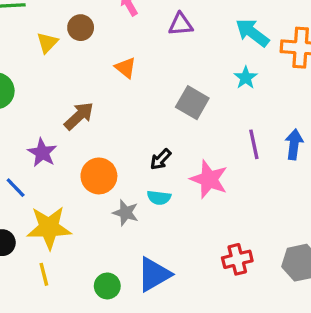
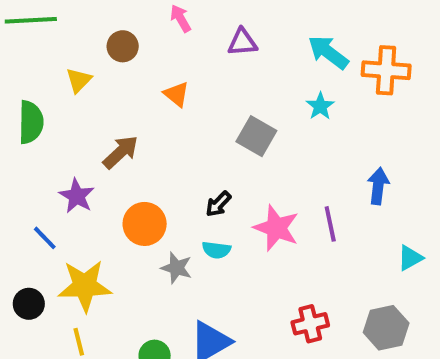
yellow triangle: (47, 43) -> (79, 80), moved
purple line: (254, 144) -> (330, 224), moved

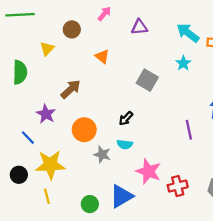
pink arrow: (180, 18) -> (104, 14), turned 70
pink star: (276, 228) -> (148, 171), moved

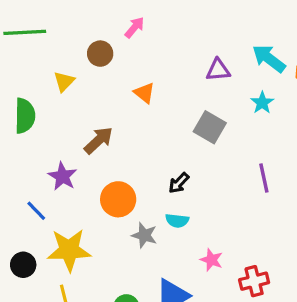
pink arrow: (104, 14) -> (135, 27), moved
purple triangle: (139, 27) -> (218, 70), moved
purple line: (189, 130) -> (264, 178), moved
pink star: (148, 171) -> (211, 260), size x0.6

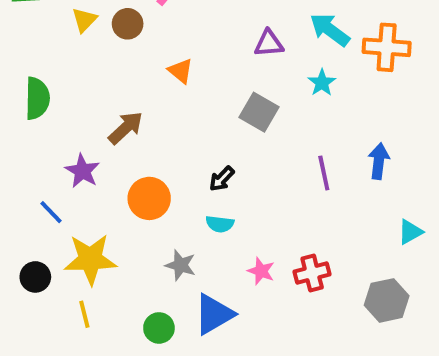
yellow triangle: (64, 81) -> (84, 20), moved
gray star: (144, 235) -> (181, 265), moved
red cross: (254, 281) -> (312, 273), moved

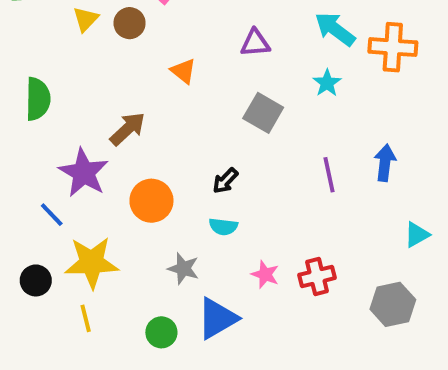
purple triangle: (269, 43) -> (255, 43), moved
purple star: (82, 171) -> (84, 173), size x1.4

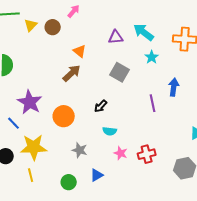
cyan arrow: (335, 29) -> (144, 32), moved
brown arrow: (128, 129) -> (72, 73), moved
blue arrow: (385, 163) -> (174, 87), moved
cyan semicircle: (223, 227) -> (110, 131), moved
blue triangle: (217, 318) -> (97, 175), size x0.6

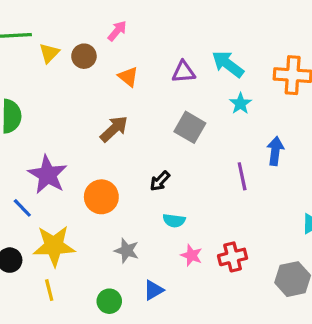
orange triangle: (80, 51) -> (128, 77), moved

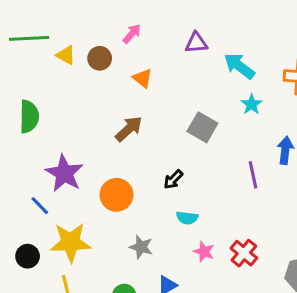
yellow triangle: (49, 53) -> (66, 55), turned -45
purple triangle: (184, 72) -> (196, 43), moved
red cross: (233, 257) -> (244, 253), turned -36

